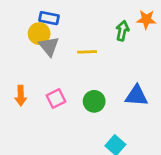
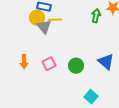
yellow line: (87, 52) -> (55, 20), moved
blue triangle: (136, 96) -> (106, 62), turned 36

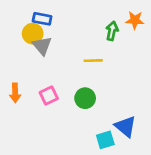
yellow line: (55, 20) -> (93, 61), moved
blue triangle: (106, 62) -> (125, 126), moved
cyan square: (91, 97) -> (105, 140), turned 32

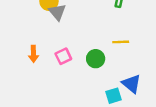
yellow line: (93, 61) -> (121, 42), moved

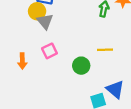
pink square: (63, 56) -> (49, 51), moved

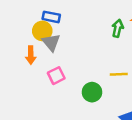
orange arrow: (22, 61) -> (31, 55), moved

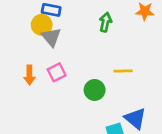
green arrow: (118, 28) -> (105, 22), moved
orange arrow: (31, 55) -> (29, 75), moved

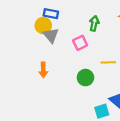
pink square: (57, 72) -> (80, 43), moved
orange arrow: (29, 75) -> (43, 70), moved

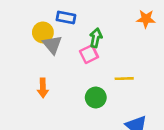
blue rectangle: (51, 14) -> (66, 18), moved
green arrow: (94, 23) -> (96, 38), moved

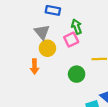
yellow circle: (43, 32) -> (47, 48), moved
green arrow: (96, 38) -> (77, 27), turned -32

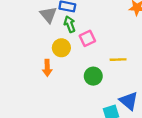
green arrow: (77, 27) -> (70, 24), moved
gray triangle: (42, 32) -> (48, 15), moved

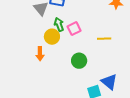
green arrow: (70, 24) -> (59, 25), moved
yellow line: (118, 60) -> (104, 39), moved

